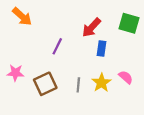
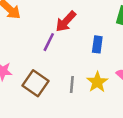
red arrow: (92, 28) -> (66, 21), moved
brown square: (45, 84) -> (35, 83), turned -30

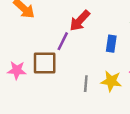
yellow star: (97, 82) -> (111, 81), turned -30
brown square: (35, 83) -> (45, 63), moved, turned -35

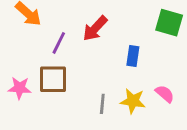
purple line: (63, 41) -> (59, 43), moved

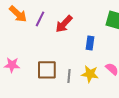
purple line: (59, 43) -> (40, 19), moved
brown square: (53, 79) -> (47, 70), moved

